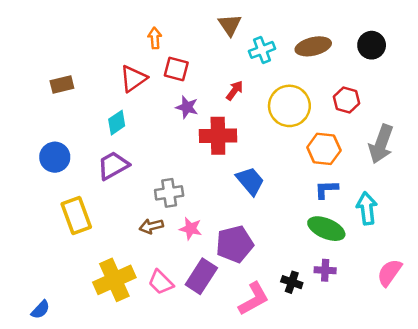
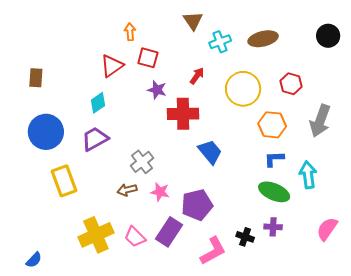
black circle: (372, 45) -> (328, 36), moved
brown rectangle: (62, 84) -> (36, 78), moved, turned -72
blue circle: (55, 157) -> (46, 132), size x1.4
gray cross: (169, 193) -> (142, 162), turned -30

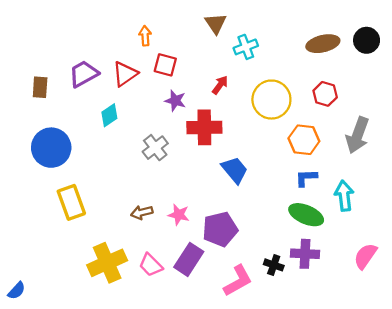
brown ellipse: (263, 39) -> (323, 44), moved
purple trapezoid: (95, 139) -> (84, 74), moved
gray cross: (142, 162) -> (155, 148), moved
purple cross: (273, 227) -> (305, 254), size x1.4
blue semicircle: (34, 260) -> (17, 291), moved

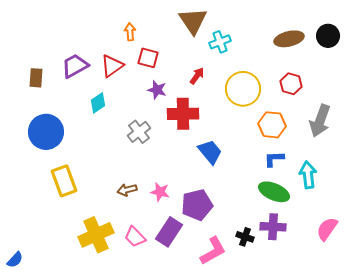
brown triangle: (216, 23) -> (193, 21), size x1.4

